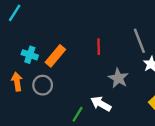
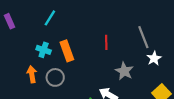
cyan line: (15, 13) -> (50, 18), moved
orange rectangle: (55, 56) -> (67, 51), turned -60

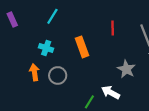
red line: (106, 42) -> (113, 28), moved
orange rectangle: (67, 51) -> (82, 47), moved

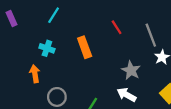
red line: (113, 28) -> (117, 27), turned -32
gray circle: (58, 75) -> (57, 97), moved
white arrow: (111, 92) -> (127, 95), moved

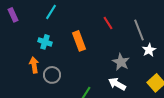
gray circle: (57, 97) -> (52, 75), moved

